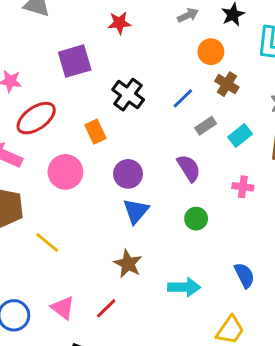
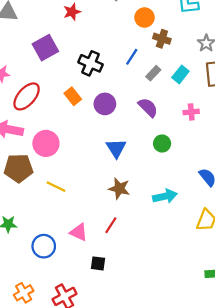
pink circle: (65, 172) -> (46, 143), moved
purple circle: (128, 174) -> (105, 104), moved

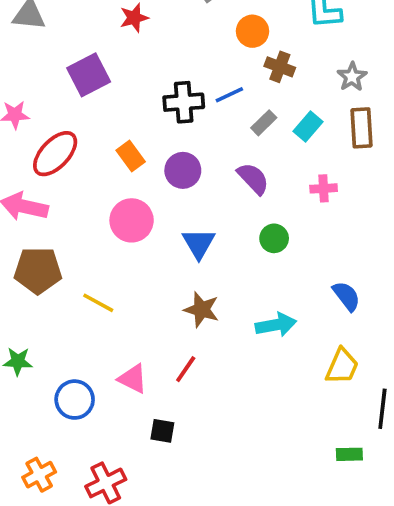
blue line: (132, 57) -> (229, 95), turned 30
black cross: (91, 63) -> (184, 102), moved, turned -30
pink circle: (46, 143) -> (132, 220), moved

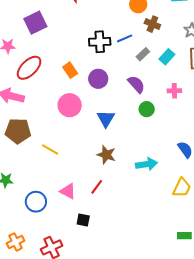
purple square: (89, 75) -> (35, 23), moved
green circle: (274, 238) -> (147, 109), moved

